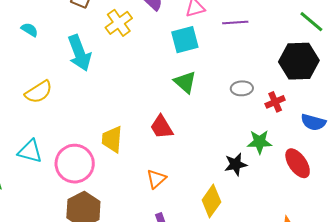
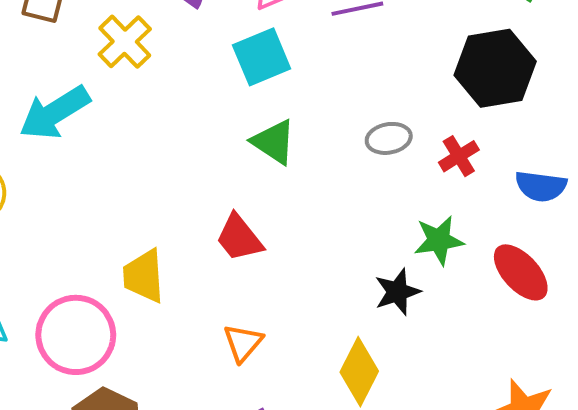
cyan arrow: (79, 53) -> (55, 113), turned 87

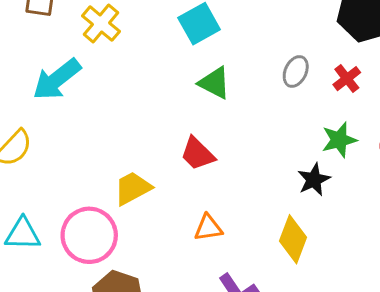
gray ellipse: (389, 138) -> (296, 71), turned -48
yellow trapezoid: (144, 276) -> (133, 188), turned 72
orange triangle: (243, 343) -> (208, 228), turned 48

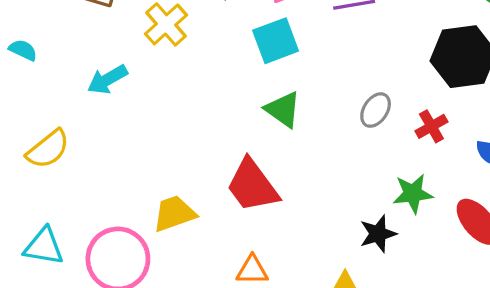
cyan arrow: (57, 79) -> (107, 79), size x0.7
red trapezoid: (197, 154) -> (252, 186), size x1.4

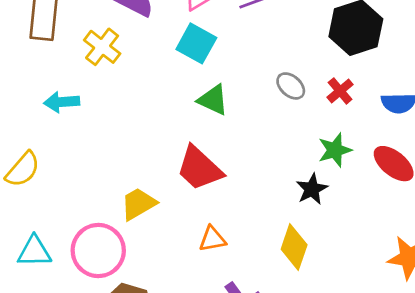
cyan square: (276, 41) -> (196, 43), turned -30
cyan arrow: (107, 79) -> (62, 102), turned 36
gray ellipse: (376, 110) -> (291, 86), turned -72

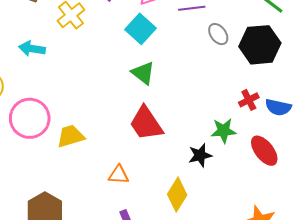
gray ellipse: (291, 86) -> (218, 34), moved
red cross: (340, 91) -> (249, 100), moved
red trapezoid: (199, 168) -> (146, 123), moved
pink circle: (98, 251) -> (30, 118), moved

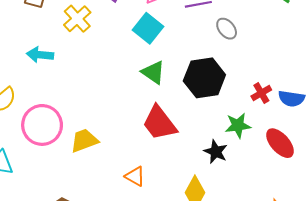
black hexagon: (260, 45) -> (204, 78), moved
black star: (200, 155) -> (216, 152), turned -30
orange triangle: (119, 175) -> (135, 176), turned 30

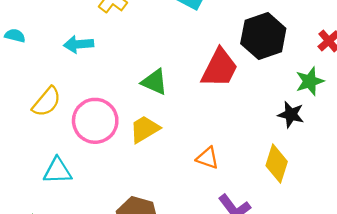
green triangle: (153, 72) -> (154, 82), moved
red trapezoid: (159, 123) -> (220, 68), moved, turned -105

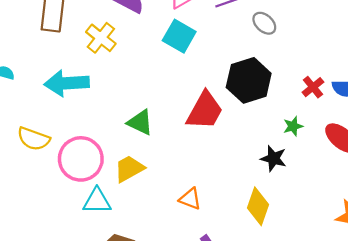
cyan arrow: (79, 44) -> (67, 83), size x1.5
green star: (310, 81) -> (293, 126), size x0.7
yellow semicircle: (47, 102) -> (34, 139), turned 68
cyan triangle: (57, 171) -> (97, 201), moved

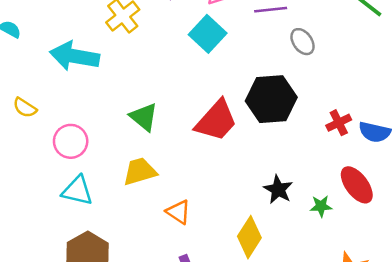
green star: (293, 126) -> (321, 206), moved
yellow semicircle: (34, 139) -> (25, 108), size x0.7
pink circle: (81, 159) -> (71, 141), size x0.7
yellow trapezoid: (129, 169) -> (140, 171), moved

